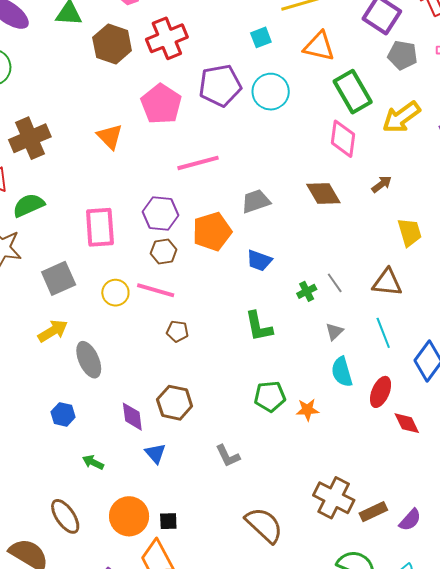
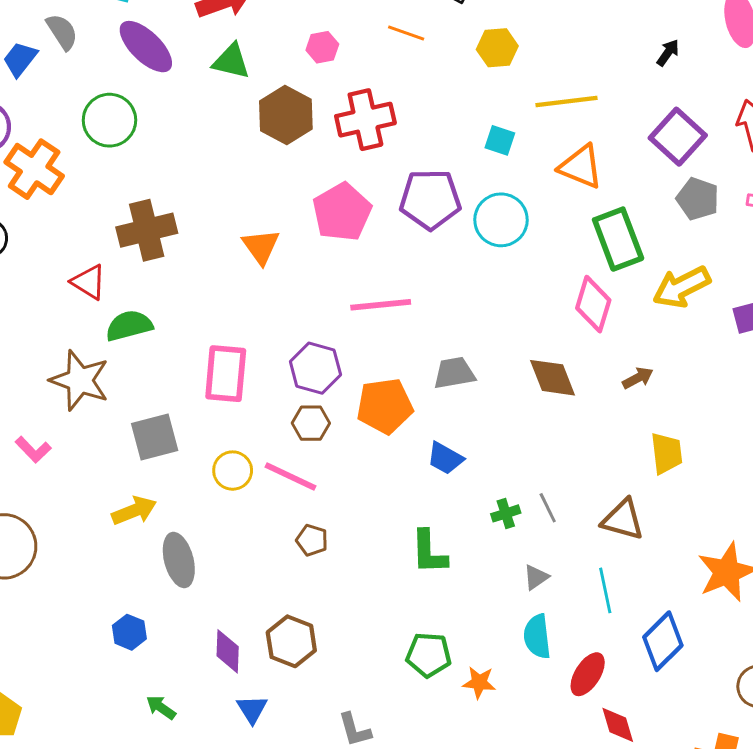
cyan square: (261, 37) -> (500, 140), turned 30

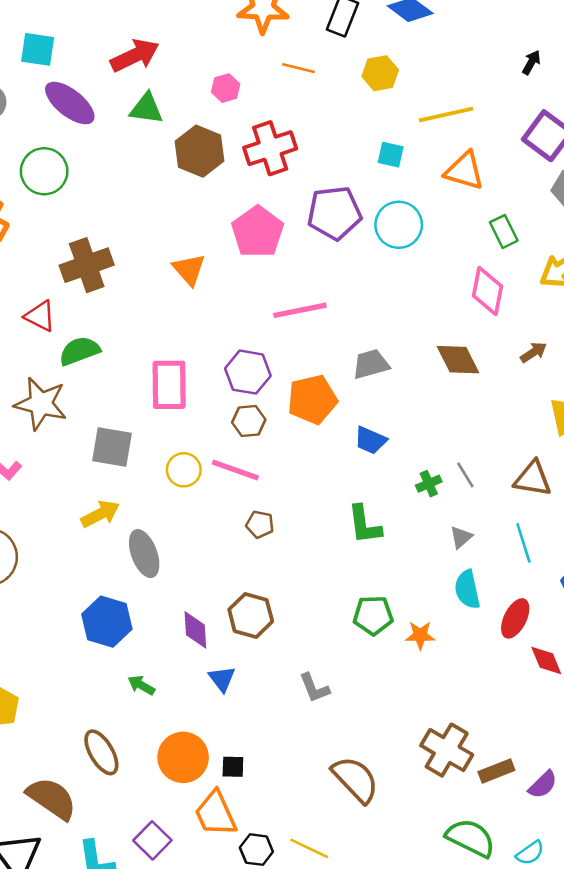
green rectangle: (618, 239) -> (504, 231), size x0.6
gray square: (155, 437) -> (112, 447), turned 30
blue hexagon: (129, 632) -> (107, 622), size x1.6

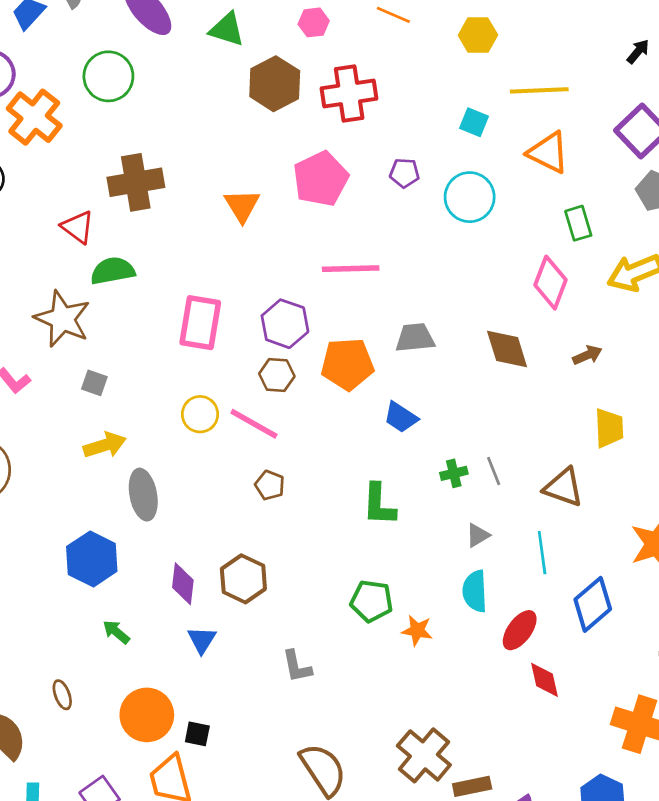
purple pentagon: (334, 213) -> (404, 173), size x0.5
gray square: (112, 447) -> (94, 383), moved, size x0.6
brown ellipse: (101, 752) -> (62, 695), size x0.6

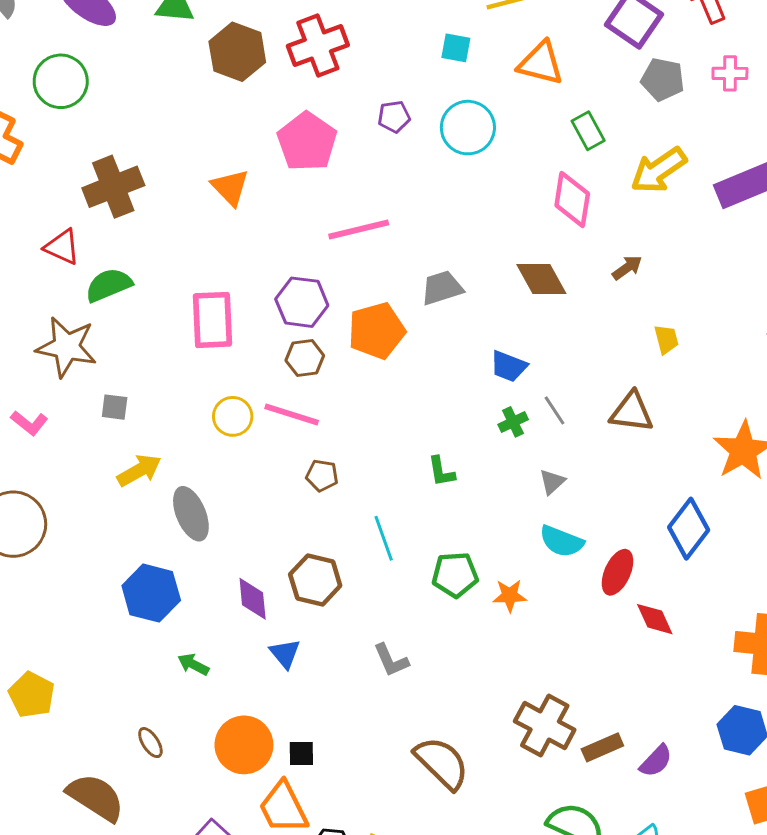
blue trapezoid: (401, 417) -> (509, 366), moved
yellow trapezoid: (609, 428) -> (666, 339), size x0.7
green L-shape: (379, 505) -> (441, 471), size x0.7
cyan line: (542, 553) -> (384, 538), moved
cyan semicircle: (475, 591) -> (562, 541), turned -54

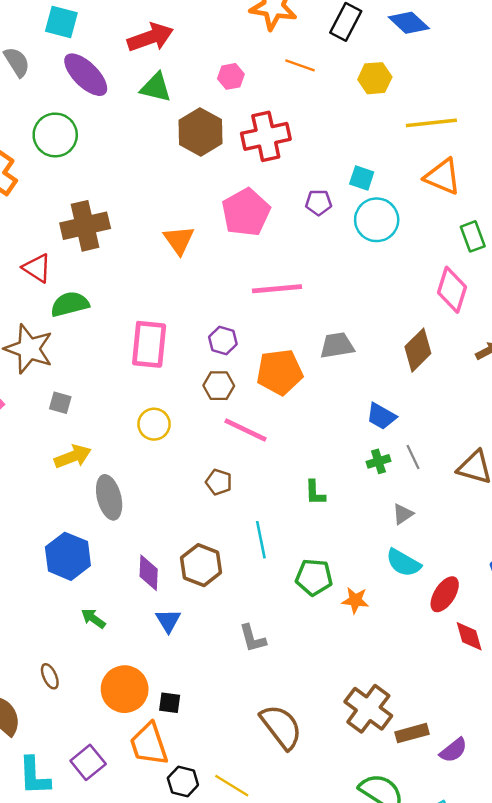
cyan square: (456, 48) -> (362, 178), moved
brown diamond: (541, 279) -> (418, 350), turned 66
purple hexagon: (302, 302) -> (223, 340), size x0.7
pink line: (292, 414) -> (246, 430), moved

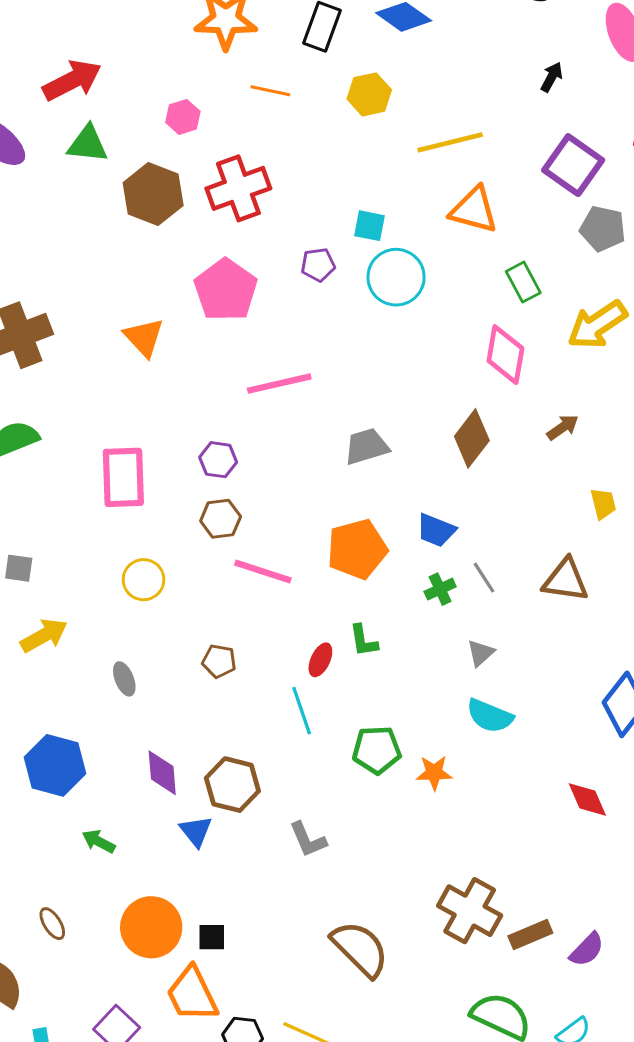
orange pentagon: (280, 372) -> (357, 549), moved
brown pentagon: (219, 482) -> (219, 661), moved
gray ellipse: (109, 497) -> (124, 679), moved, size x0.6
brown hexagon: (201, 565) -> (232, 785), moved
red ellipse: (445, 594) -> (320, 660), moved, size x0.7

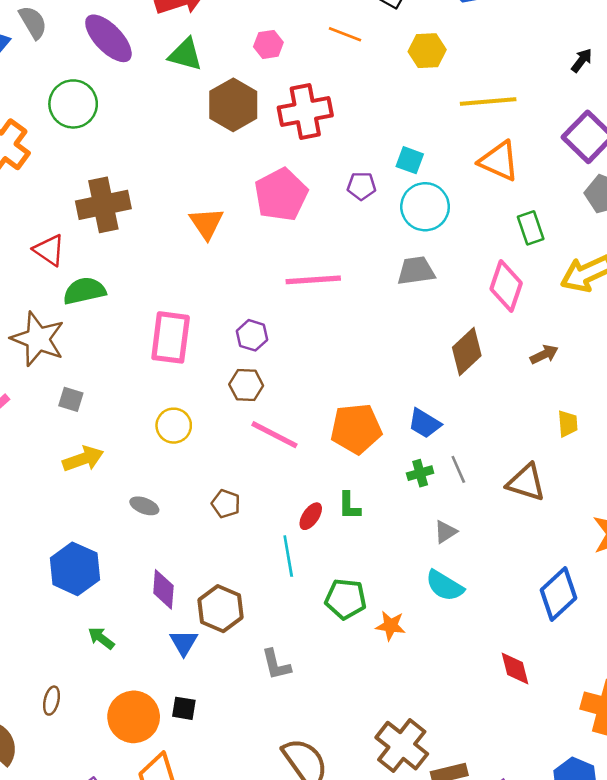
gray trapezoid: (367, 446) -> (416, 271), moved
gray ellipse: (124, 679) -> (144, 506), turned -56
brown ellipse: (52, 924) -> (52, 701), turned 36
black square: (212, 937) -> (184, 708), moved

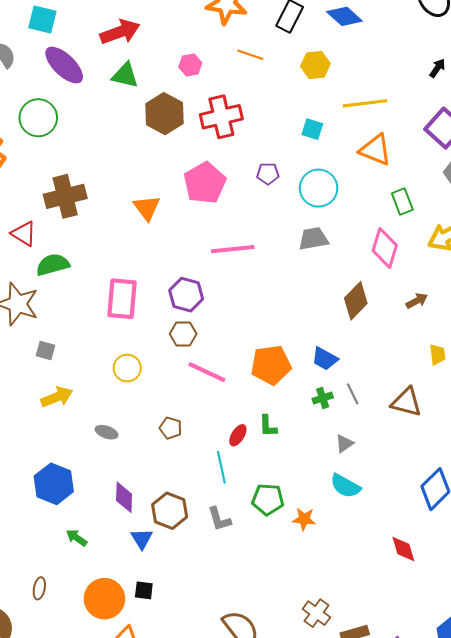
cyan square: (410, 160) -> (312, 129), moved
purple hexagon: (252, 335) -> (186, 295), size x1.4
gray L-shape: (276, 665) -> (219, 519), moved
brown cross: (402, 746) -> (316, 613), size x0.7

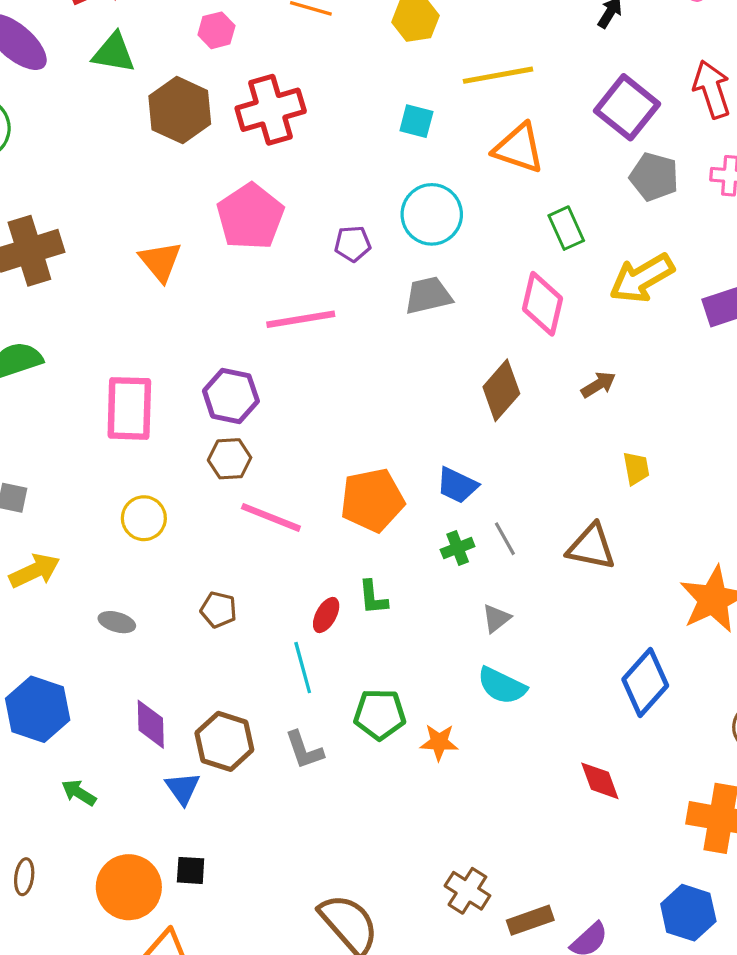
purple pentagon: (268, 174) -> (353, 244), moved

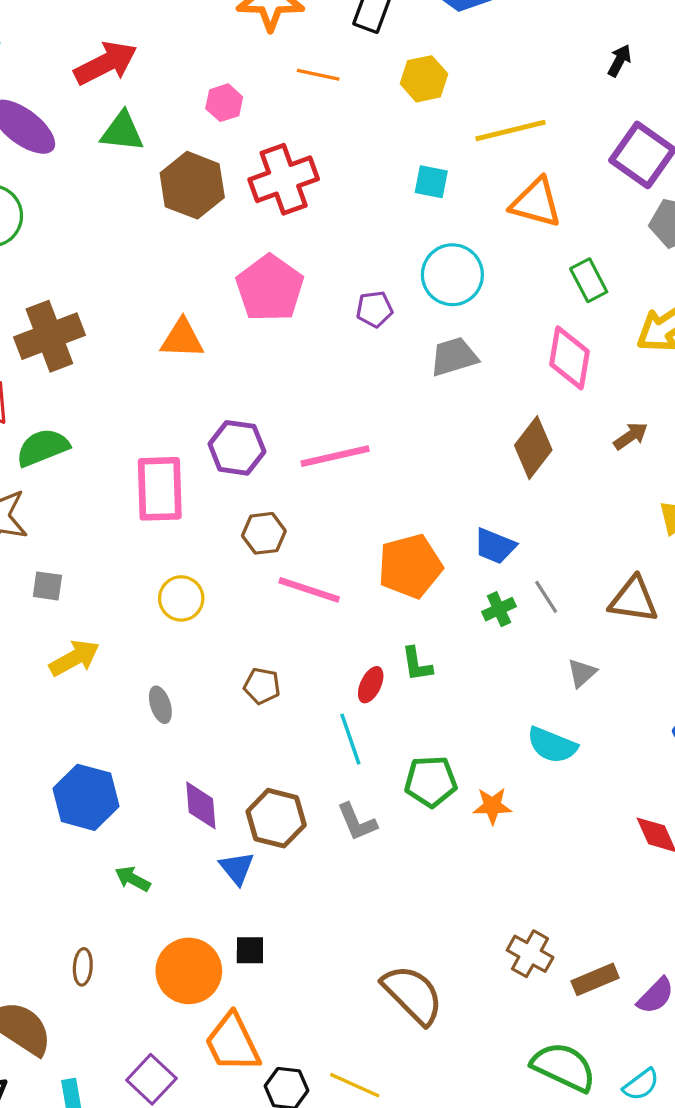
orange triangle: (160, 261) -> (182, 339), turned -45
pink line: (301, 319) -> (335, 456), moved
purple hexagon: (231, 396) -> (237, 448), moved
gray triangle: (496, 618) -> (582, 673), moved
gray ellipse: (117, 622) -> (160, 705), turned 60

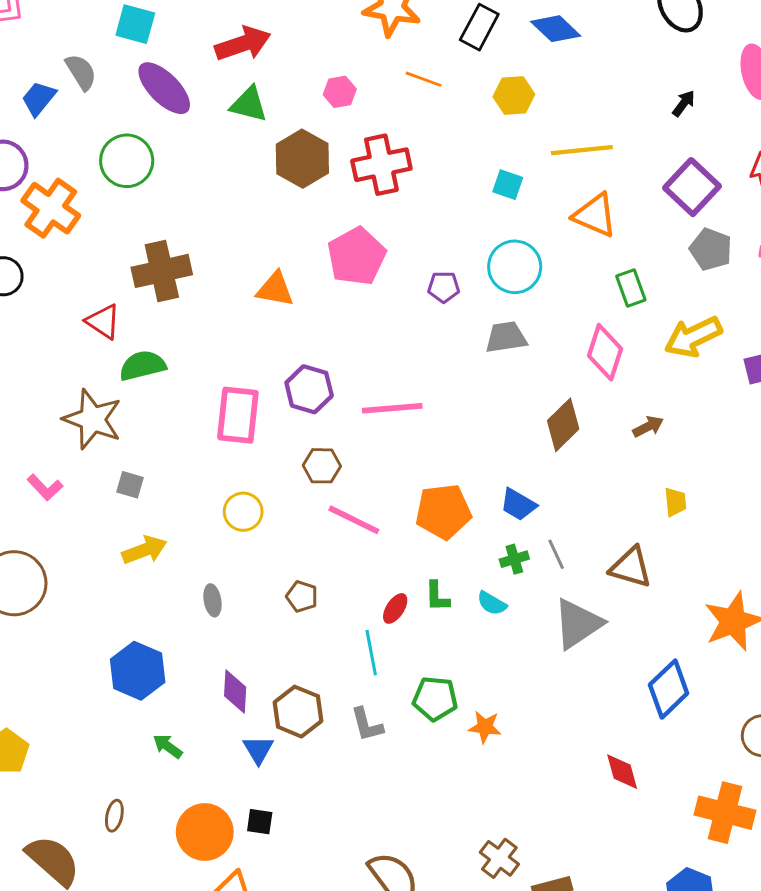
gray triangle: (582, 673) -> (578, 624), size x2.0
cyan semicircle: (552, 745) -> (492, 603), moved, size x0.7

